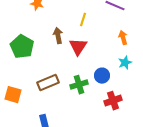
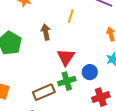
red triangle: (78, 47) -> (66, 57), moved
brown rectangle: (48, 83) -> (44, 92), moved

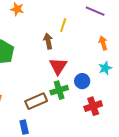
brown arrow: (46, 32) -> (48, 41), moved

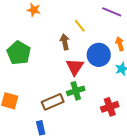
yellow line: (63, 25) -> (80, 26), turned -56
blue circle: (82, 81) -> (99, 55), moved, size x1.5

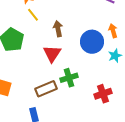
yellow line: (80, 26) -> (33, 15), moved
red triangle: (75, 67) -> (52, 54), moved

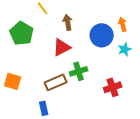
red triangle: (52, 54) -> (62, 47), turned 30

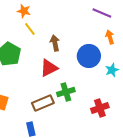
orange arrow: (123, 24) -> (110, 37), moved

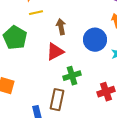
yellow line: (30, 29) -> (36, 13), turned -64
brown rectangle: (43, 103) -> (57, 100), moved, turned -55

